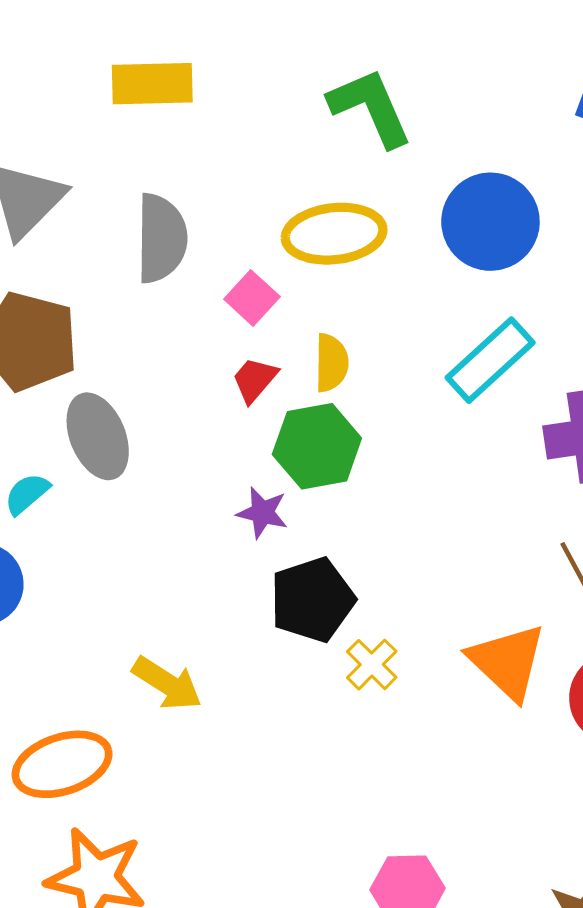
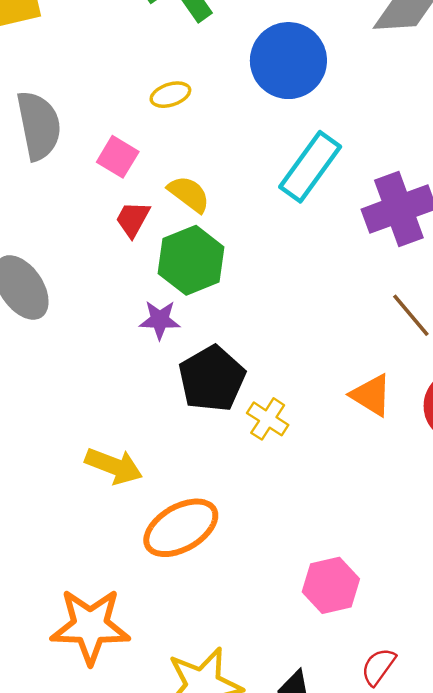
yellow ellipse: (334, 234) -> (170, 95), size x0.5
yellow semicircle: (331, 363) -> (189, 194), turned -42
orange triangle: (507, 662) -> (371, 395), size x0.7
orange ellipse: (62, 764) -> (181, 528), moved

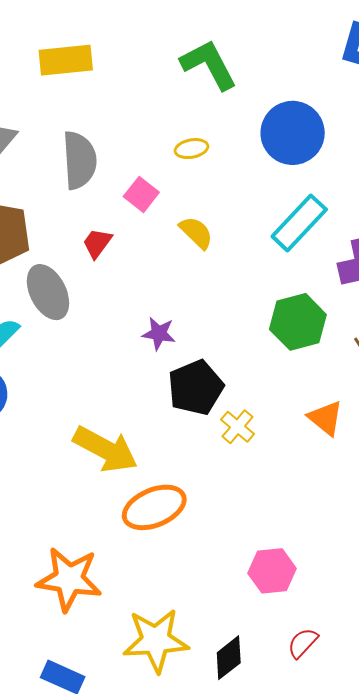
red trapezoid: (133, 219) -> (97, 243), moved
green hexagon: (191, 260) -> (298, 322), moved
yellow arrow: (114, 466) -> (105, 449), size x1.4

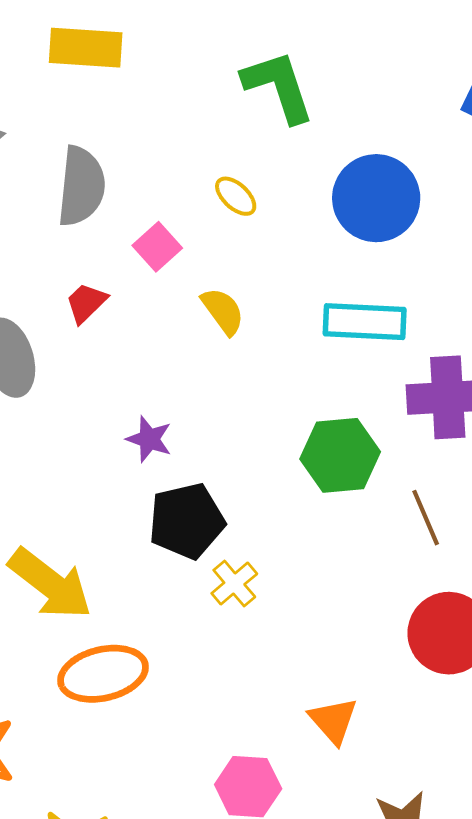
yellow ellipse: (191, 149) -> (236, 196), turned 44
cyan rectangle: (299, 223) -> (365, 322), turned 40
orange triangle: (326, 418) -> (333, 721), moved

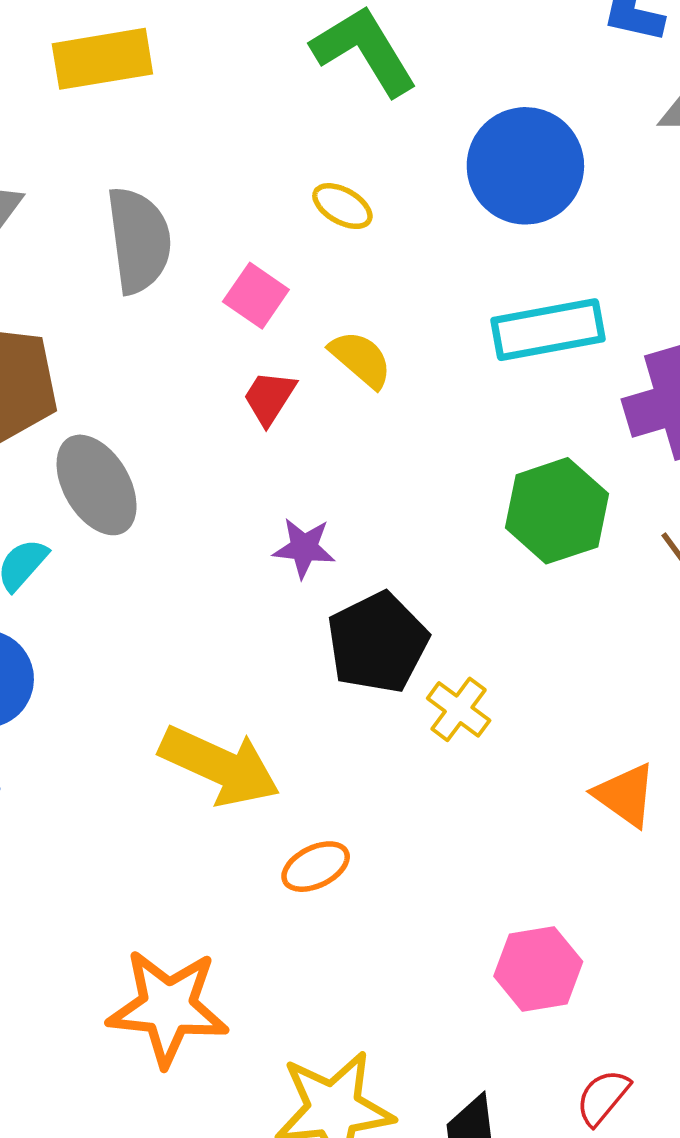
red trapezoid: (86, 303) -> (269, 398), moved
orange ellipse: (103, 674) -> (316, 867), size x0.6
orange triangle: (333, 721) -> (625, 795), moved

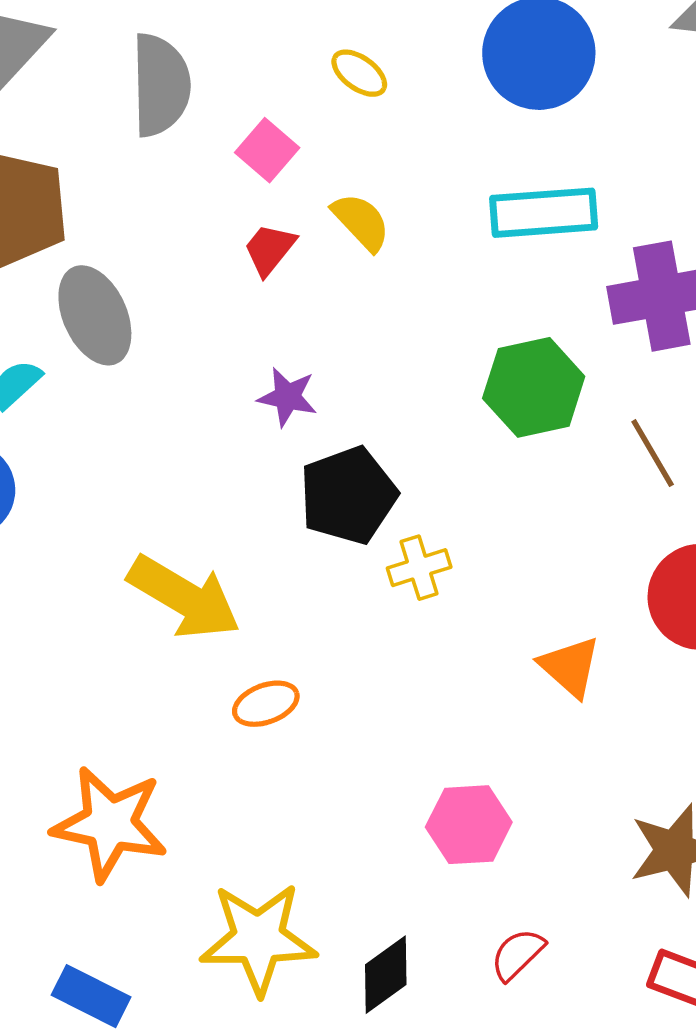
yellow cross: (459, 709) -> (419, 568), turned 30

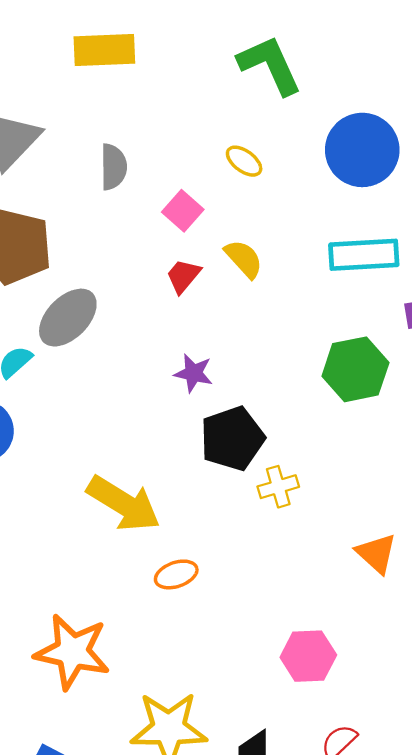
gray semicircle: (161, 85) -> (113, 167), size x0.7
gray ellipse: (95, 315) -> (68, 318), turned 68

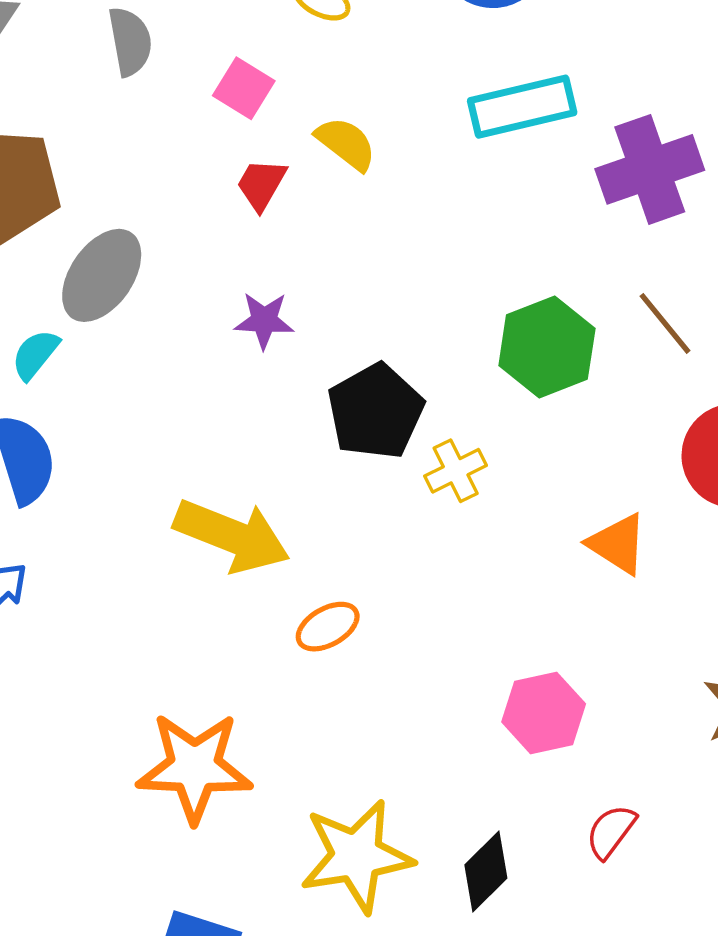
green hexagon: (355, 369) -> (547, 347), moved
purple star: (193, 373) -> (264, 320), moved

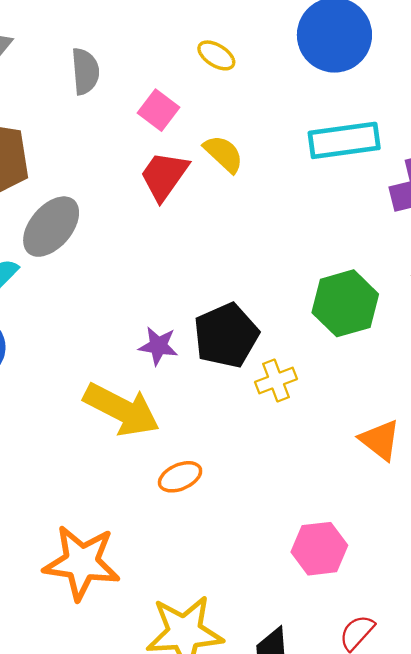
red trapezoid: (261, 184) -> (164, 176), size x1.4
purple star: (264, 320) -> (158, 346), moved

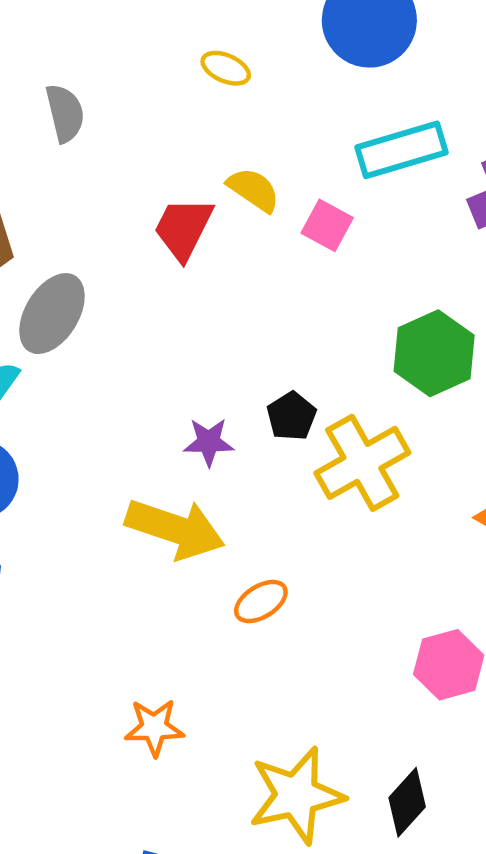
pink square: (158, 110) -> (327, 225), moved
black pentagon: (226, 335) -> (291, 416), size x0.6
yellow cross: (276, 381) -> (362, 463), size x1.8
orange star: (82, 563) -> (154, 727), size x0.6

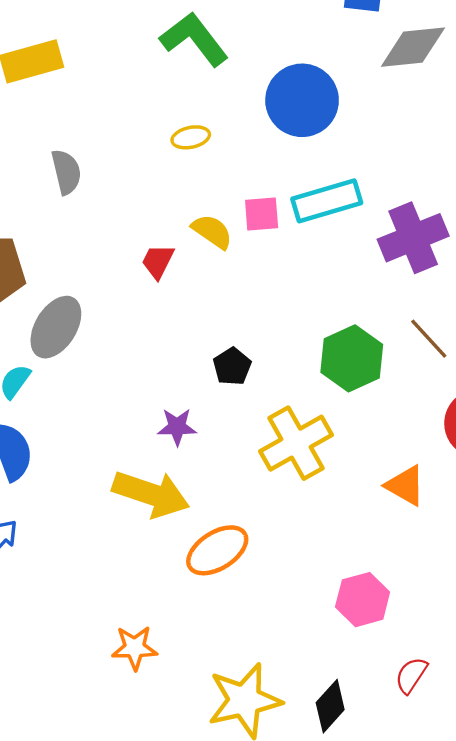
yellow ellipse: (226, 68) -> (191, 137), turned -36
pink square: (327, 225) -> (262, 214), moved, turned -33
red trapezoid: (183, 228) -> (158, 261), size x0.7
black pentagon: (291, 416) -> (232, 367), moved
orange ellipse: (261, 602) -> (217, 550), size x1.5

